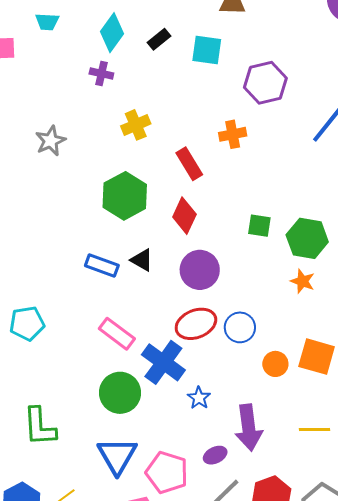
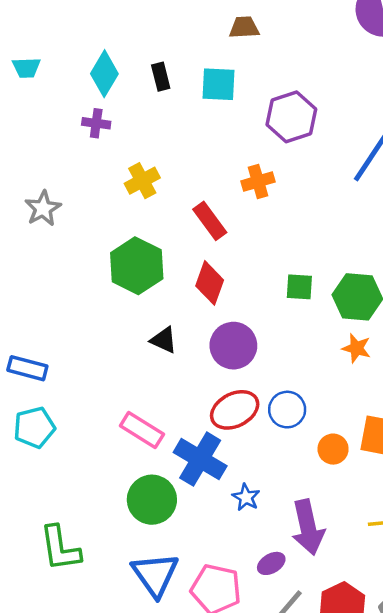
black rectangle: (159, 39) -> (161, 77), turned -60
blue rectangle: (102, 266) -> (27, 368), moved

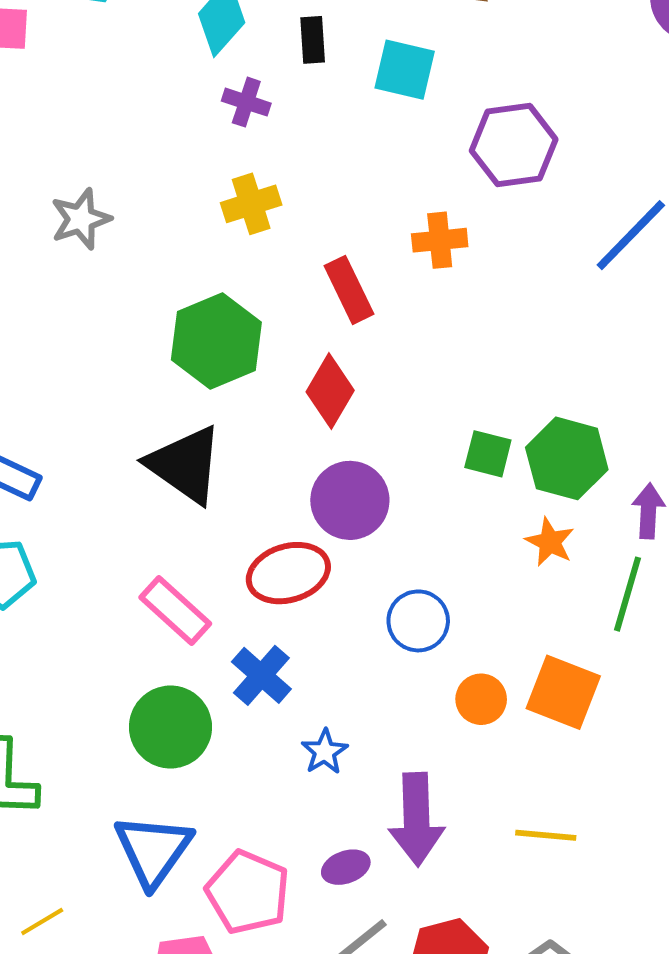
purple cross: (96, 123) -> (246, 102), moved
green square: (299, 287) -> (488, 454), moved
black triangle: (164, 340) -> (185, 465), moved, size x1.8
red ellipse: (235, 410) -> (288, 573), moved
blue cross: (200, 459) -> (261, 675), size x0.7

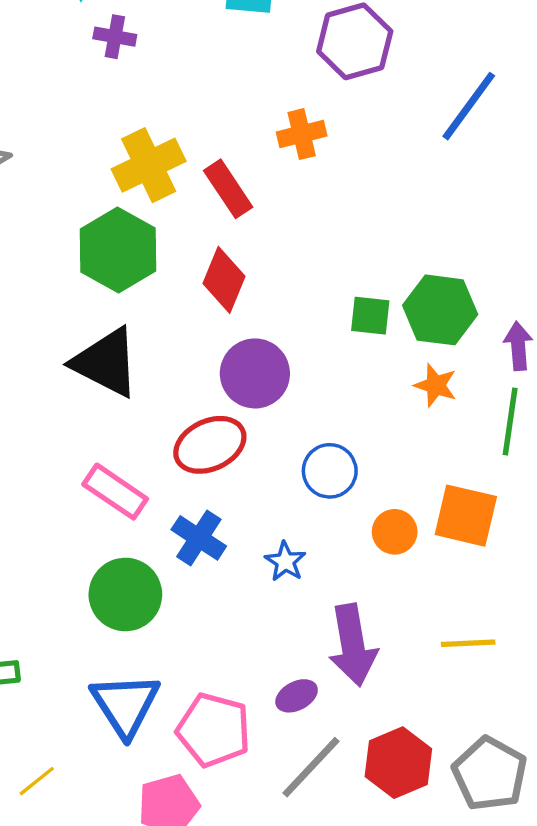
yellow cross: (251, 204) -> (149, 165), moved, size x1.4
blue star: (325, 752) -> (285, 561), moved

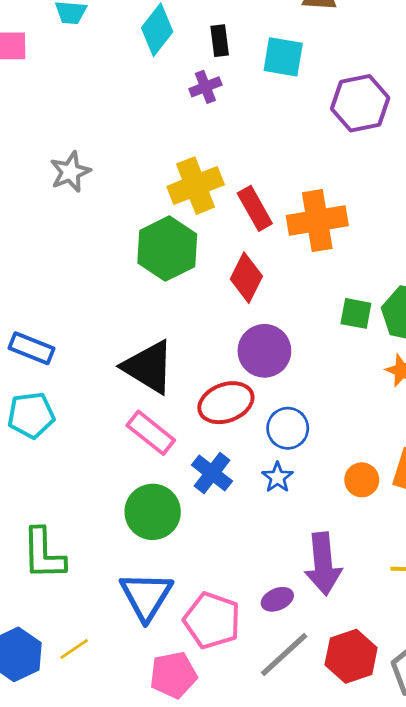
purple cross: (115, 37) -> (205, 87), moved, turned -36
orange cross: (302, 134) -> (317, 221), moved, size x1.6
black triangle: (106, 362) -> (148, 367), moved
blue circle: (330, 471) -> (288, 428), moved
blue star: (285, 561) -> (277, 477), moved

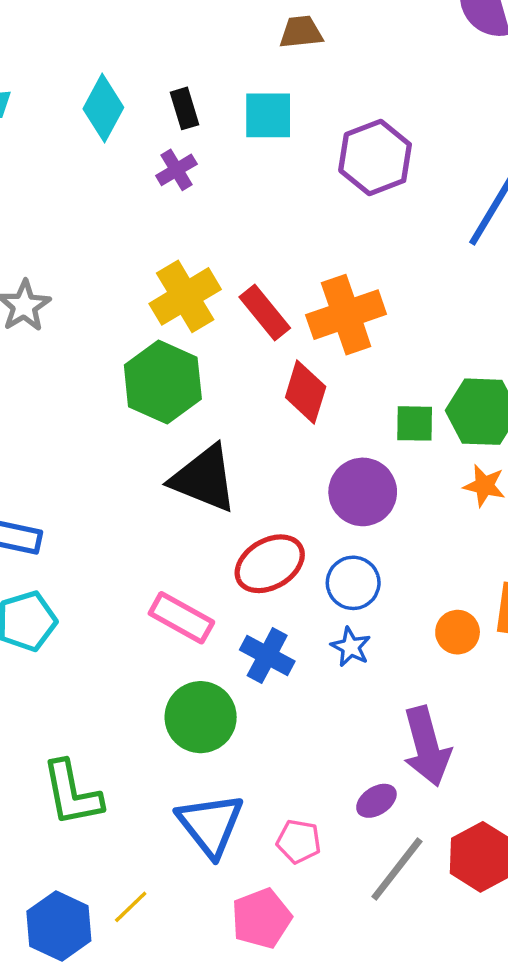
red diamond: (246, 278) -> (306, 392), moved
purple circle: (264, 351) -> (363, 492), moved
black triangle: (148, 367) -> (204, 479), moved
pink pentagon: (212, 620) -> (299, 841), size x0.6

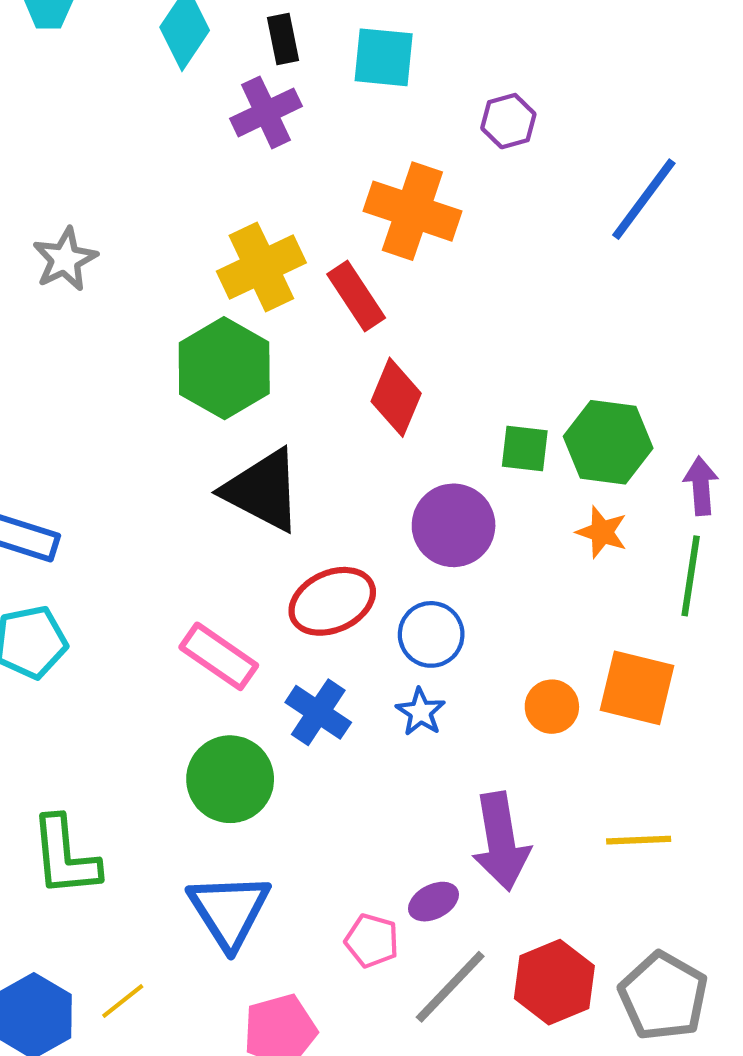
purple hexagon: (375, 158) -> (508, 121), size x0.6
purple cross: (176, 170) -> (266, 112), size x1.4
orange cross: (346, 315) -> (412, 211), moved, turned 32
pink pentagon: (299, 841) -> (372, 941), moved

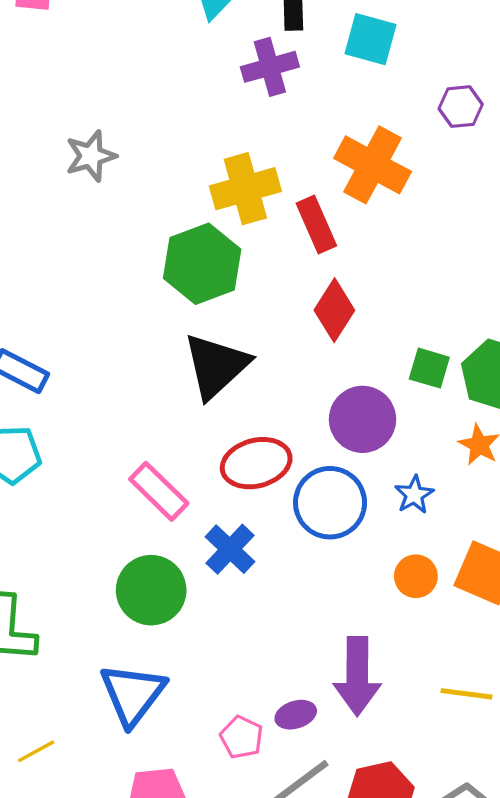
black triangle: (263, 490) -> (216, 366), turned 40
blue circle: (431, 634) -> (330, 503), size x1.4
blue star: (421, 712) -> (414, 495), moved

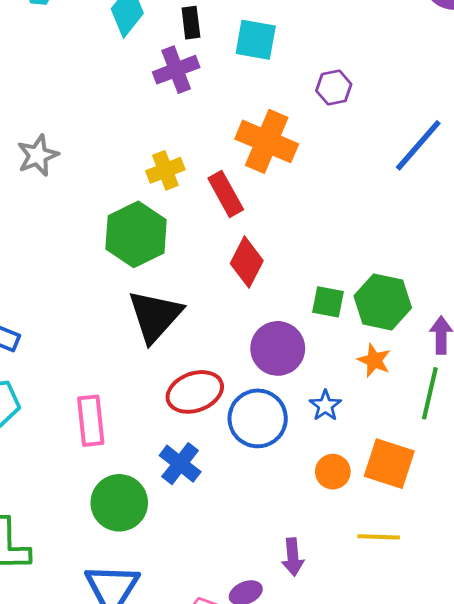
yellow cross: (245, 189) -> (165, 170), size x0.7
pink rectangle: (159, 491) -> (91, 421), moved, turned 45
purple arrow: (357, 676) -> (293, 557), size x0.6
yellow line: (467, 694) -> (379, 537), moved

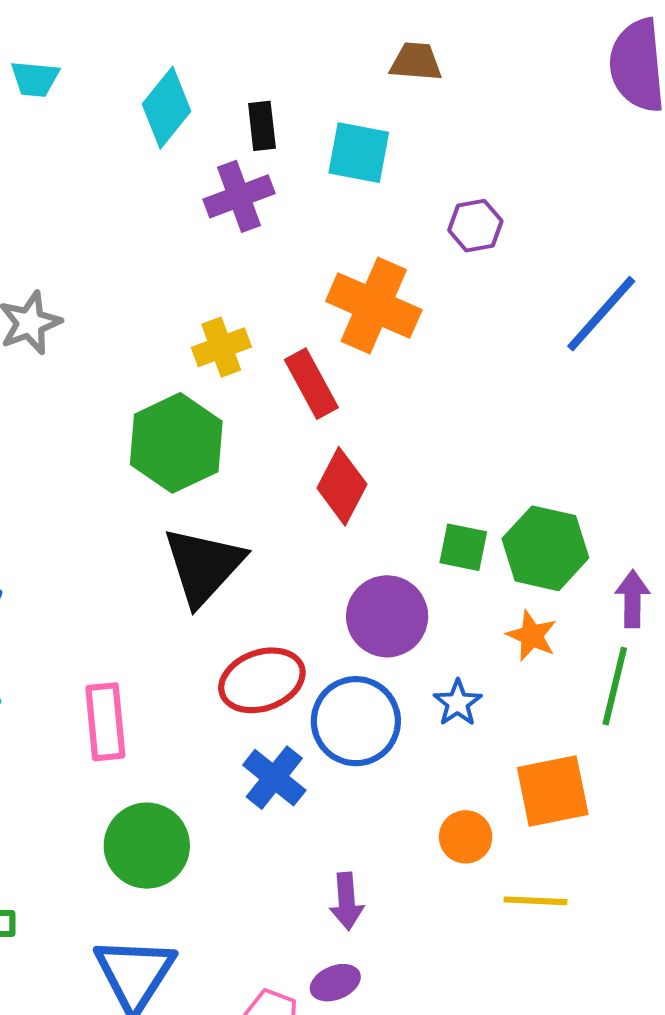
blue cross: (180, 464) -> (274, 778), moved
orange square: (389, 464) -> (553, 791), turned -30
orange circle: (333, 472) -> (466, 837), moved
purple arrow: (293, 557) -> (347, 901), moved

